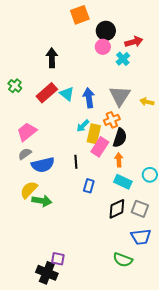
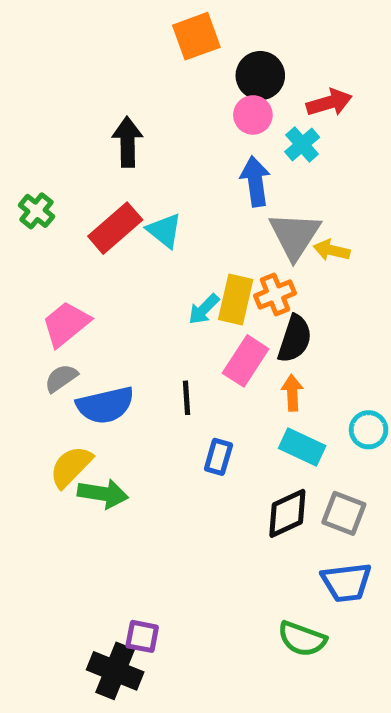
blue arrow: (89, 98) -> (255, 181), moved
yellow arrow: (147, 102) -> (332, 250), moved
yellow rectangle: (94, 134) -> (236, 299), moved

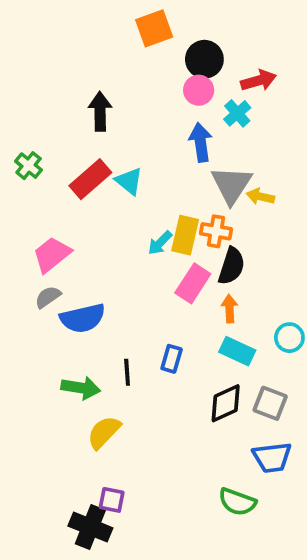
orange cross: (275, 294) -> (216, 231), turned 32
black line: (186, 398) -> (127, 372), moved
yellow semicircle: (71, 467) -> (104, 432), moved

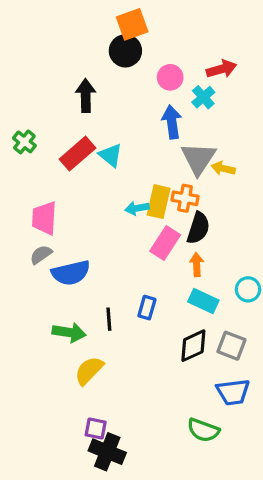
black circle: (204, 59) -> (125, 51), moved
cyan arrow: (160, 243) -> (137, 208), turned 35
pink trapezoid: (52, 254) -> (44, 218), turned -48
black cross: (90, 527) -> (107, 452), moved

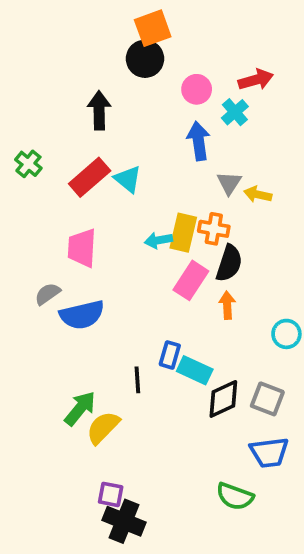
gray triangle: (198, 158) -> (229, 183), size x0.6
pink trapezoid: (44, 218) -> (82, 248), moved
cyan rectangle: (203, 301) -> (195, 370), moved
black line: (109, 319) -> (137, 380), moved
green arrow: (69, 332) -> (80, 408), moved, turned -60

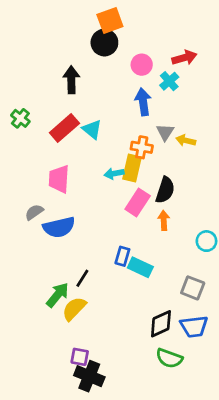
orange cross: (214, 229) -> (142, 147), moved
black line: (137, 380) -> (82, 278), moved, turned 36
black diamond: (223, 399) -> (161, 324), moved

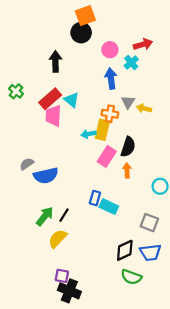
pink trapezoid: (59, 179) -> (53, 116), moved
green arrow: (58, 295) -> (45, 216), moved

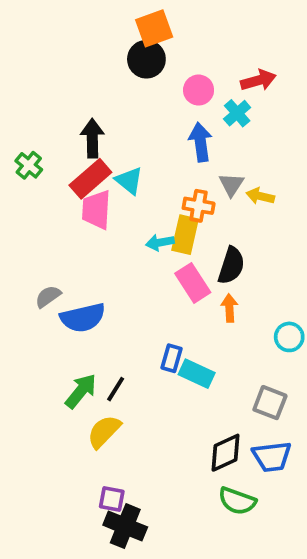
black arrow: (55, 61) -> (92, 138), moved
pink rectangle: (107, 156) -> (193, 283), turned -66

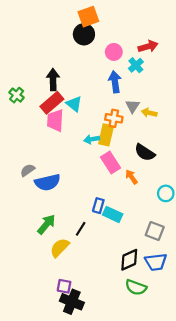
black semicircle: (231, 266) -> (145, 153), moved, turned 105
orange arrow: (229, 308) -> (131, 177), turned -32
black line: (116, 389) -> (81, 229), moved

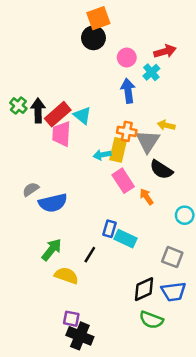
black arrow: (53, 80) -> (38, 110), moved
gray triangle: (133, 106) -> (148, 141), moved, size x1.5
yellow semicircle: (60, 248) -> (66, 276), turned 65

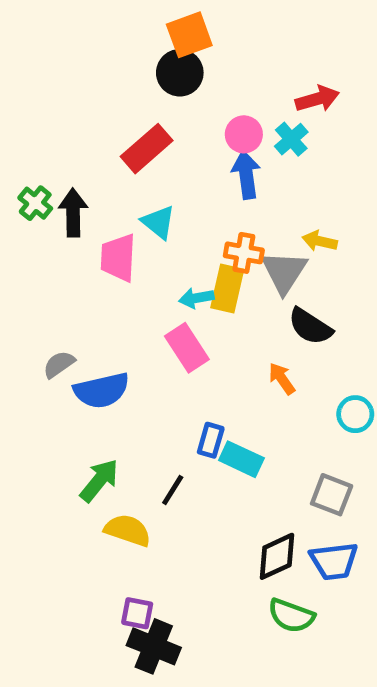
pink circle: (127, 58) -> (244, 134), moved
red rectangle: (58, 114) -> (147, 149), moved
pink rectangle: (123, 181) -> (187, 348), moved

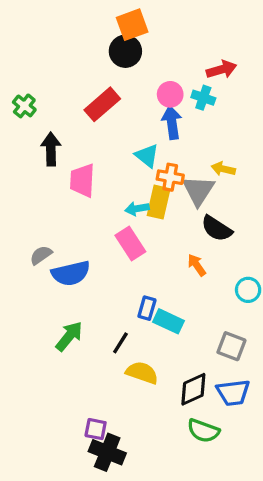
cyan cross: (291, 139) -> (203, 98), turned -30
green cross: (35, 203) -> (24, 106), moved
cyan triangle: (158, 222) -> (147, 156), moved
yellow semicircle: (128, 530) -> (142, 373), moved

